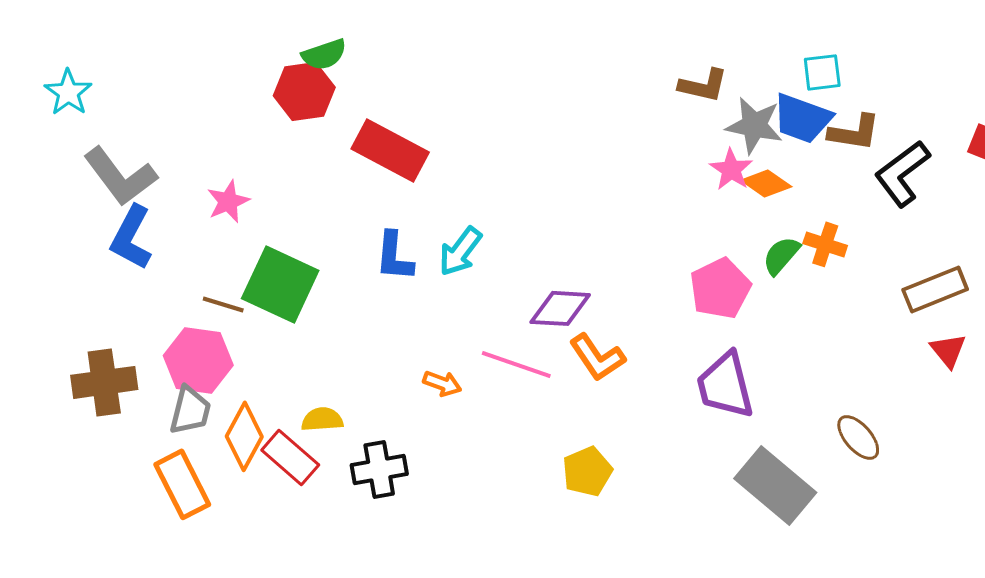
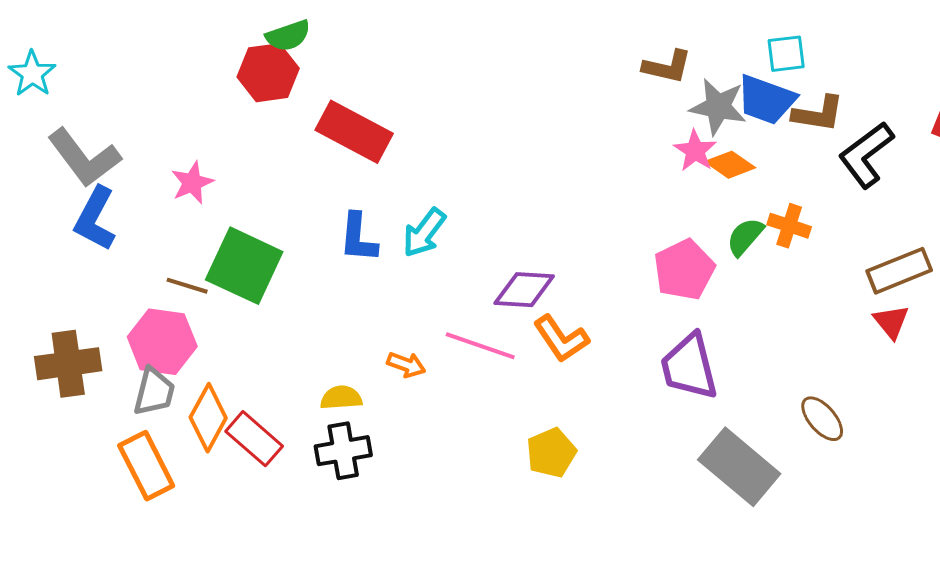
red triangle: (948, 350) -> (891, 322), moved
yellow semicircle: (322, 419) -> (341, 398), moved

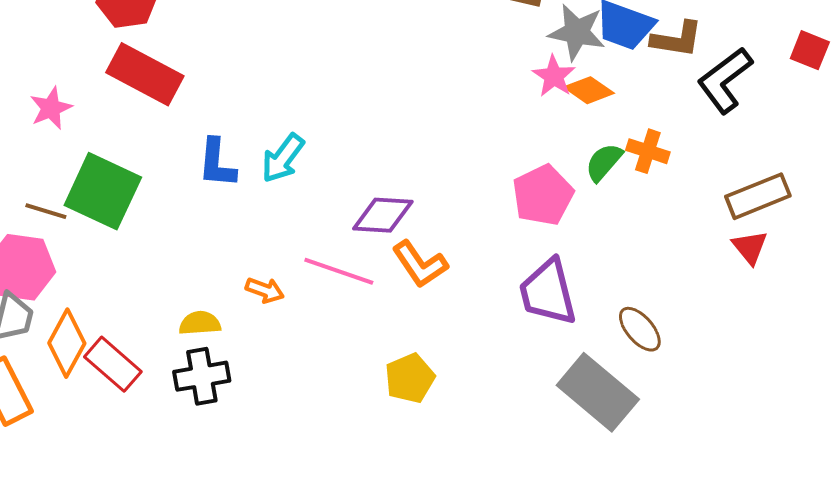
red rectangle: (354, 132) -> (145, 74), moved
brown ellipse: (822, 419) -> (640, 329), moved

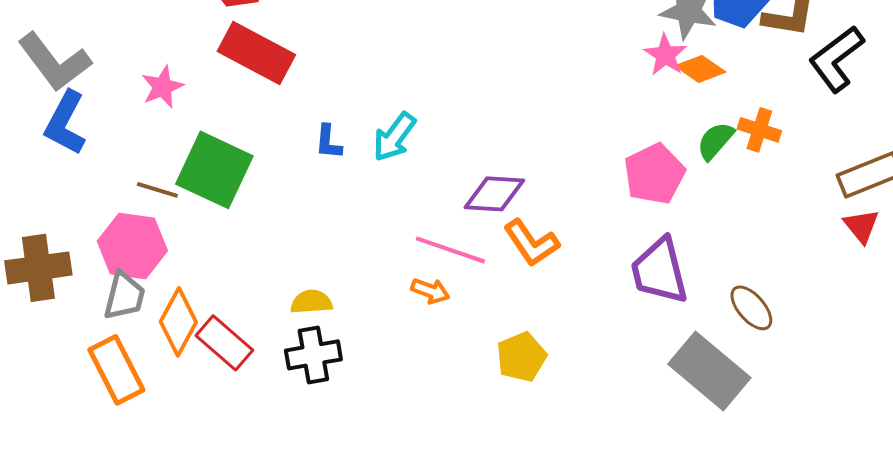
blue L-shape: (217, 163) -> (328, 142), size x0.7
orange arrow: (265, 290) -> (430, 291), moved

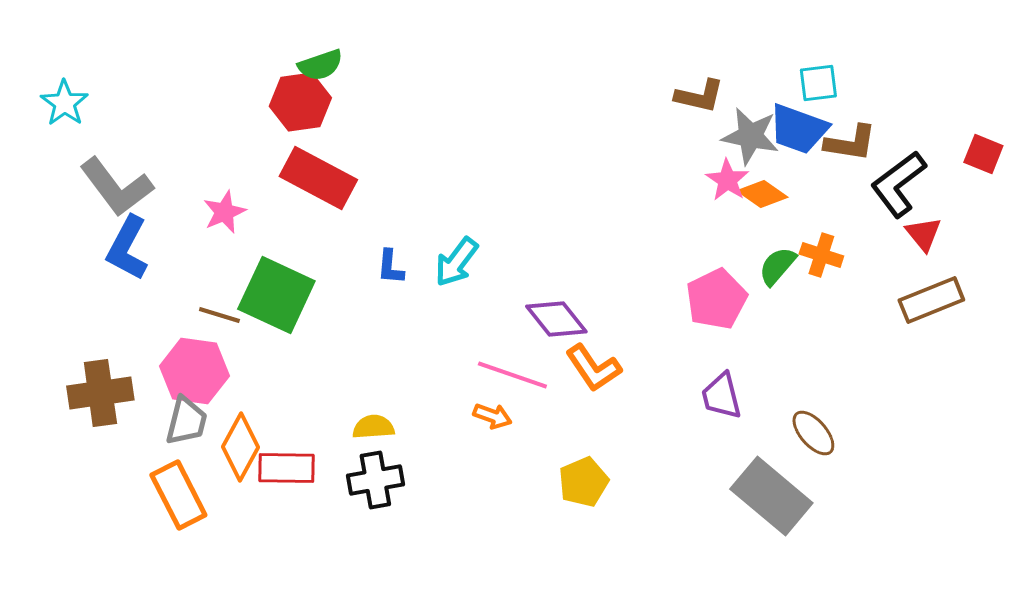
purple diamond: (494, 194) -> (556, 319), turned 48
red triangle: (861, 226) -> (923, 234), moved
purple trapezoid: (659, 271) -> (721, 396), size x0.7
red rectangle: (224, 343) -> (286, 468), turned -40

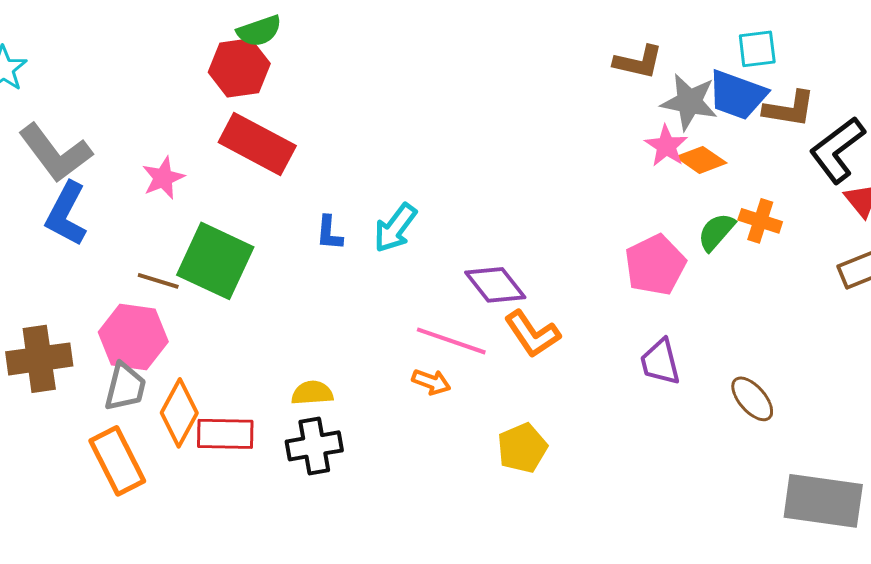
gray rectangle: (771, 496) -> (823, 501), moved, turned -32

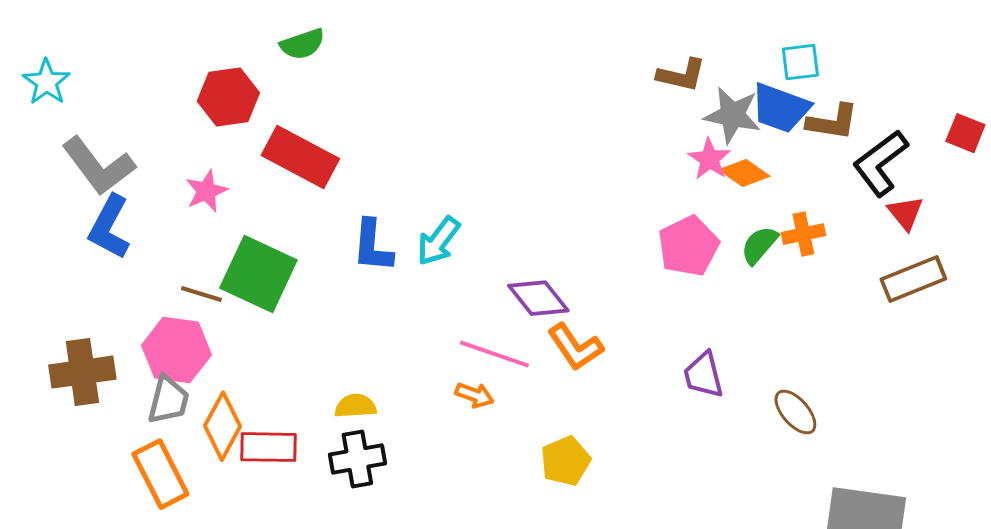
red hexagon: (239, 68) -> (228, 97), moved
orange cross: (760, 221) -> (803, 234), turned -30
blue L-shape: (329, 233) -> (372, 246), size x1.5
pink pentagon: (655, 265) -> (688, 246), moved

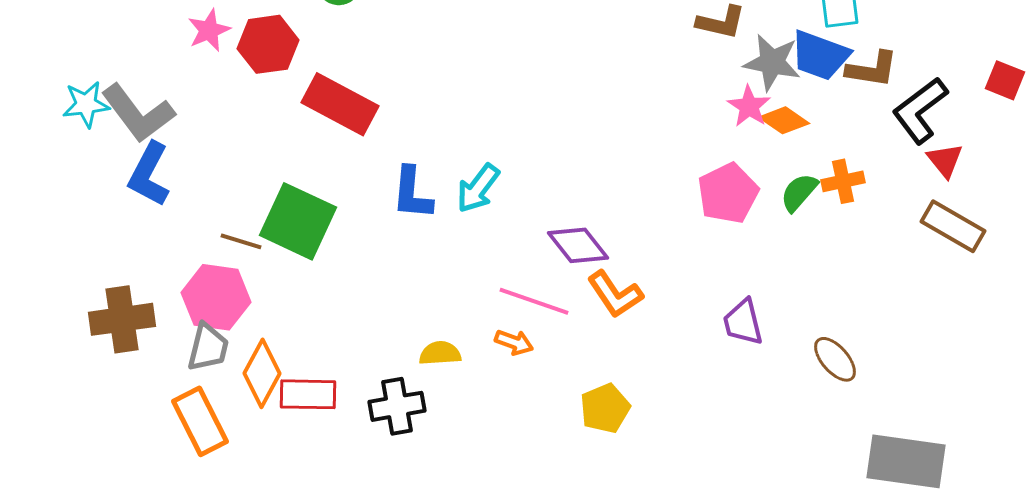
cyan star: (46, 82) -> (86, 104), moved, turned 30
pink star: (206, 191) -> (209, 30), moved
brown rectangle: (913, 279) -> (953, 226), turned 52
yellow semicircle: (355, 406) -> (440, 353), moved

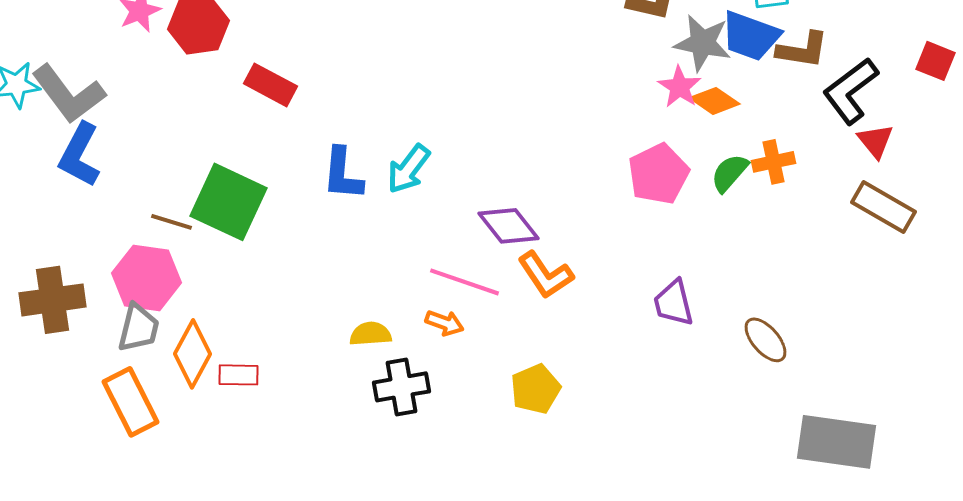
red rectangle: (340, 104) -> (270, 85), size x0.7
red rectangle: (308, 394) -> (238, 375), size x0.7
black cross: (397, 406) -> (402, 387), moved

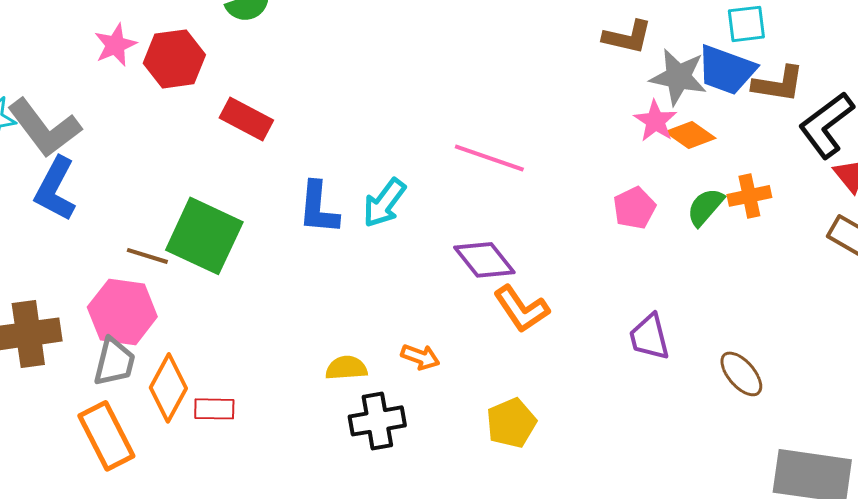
pink pentagon: (658, 174) -> (634, 208), size x0.7
pink line: (464, 282) -> (489, 158), moved

